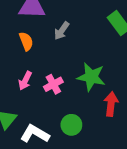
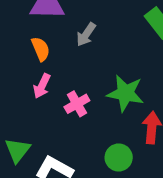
pink arrow: (25, 81) -> (42, 86), moved
green circle: (71, 125) -> (119, 157), moved

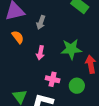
pink arrow: (42, 86) -> (40, 53), moved
pink cross: (77, 104) -> (53, 79), moved, turned -32

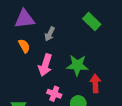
pink arrow: (40, 53) -> (45, 65), size x1.5

